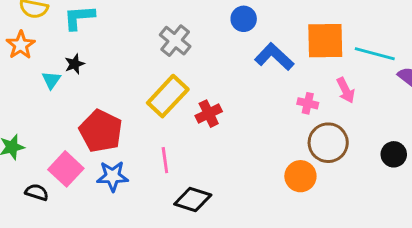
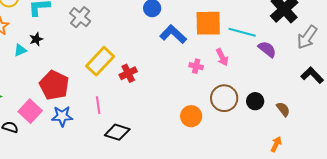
gray cross: (175, 41) -> (80, 17), moved
cyan triangle: (51, 80) -> (20, 50), turned 32
brown circle: (328, 143) -> (224, 98), moved

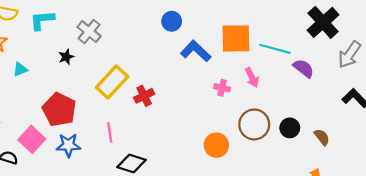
black star: (36, 39) -> (66, 57), moved

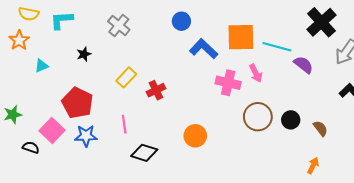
gray cross: (89, 32) -> (119, 25), moved
yellow rectangle: (112, 82) -> (126, 77), size x0.7
pink cross: (222, 88) -> (228, 83), size x1.6
orange circle: (216, 145) -> (195, 136), moved

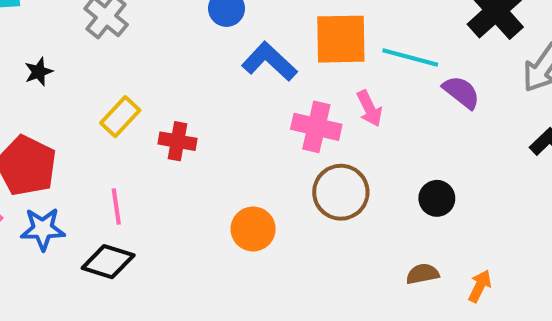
red cross: (156, 90) -> (177, 141), turned 36
brown circle: (258, 117) -> (341, 192), moved
brown semicircle: (320, 128) -> (423, 274), moved, turned -63
black diamond: (144, 153) -> (108, 262), moved

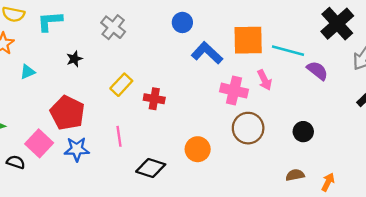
black diamond: (108, 262) -> (151, 168), moved

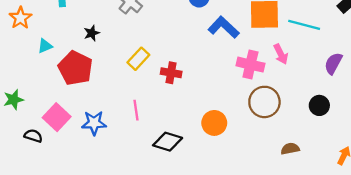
purple semicircle: (317, 71) -> (333, 63), moved, turned -100
red pentagon: (67, 113) -> (75, 68), moved
brown semicircle: (295, 175) -> (290, 149), moved

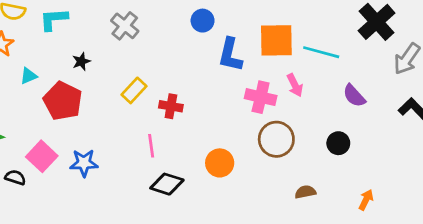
blue L-shape: (224, 27) -> (230, 55), turned -120
purple semicircle: (333, 63) -> (354, 96), turned -70
pink line: (136, 110) -> (151, 146), moved

